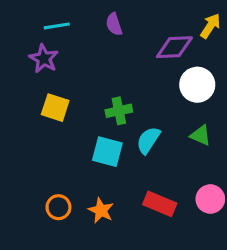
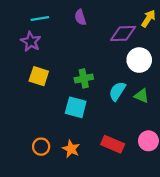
cyan semicircle: (148, 140) -> (117, 91), moved

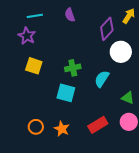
purple diamond: (123, 33) -> (107, 29), turned -45
green triangle: (142, 96) -> (128, 98), moved
red rectangle: (113, 144) -> (98, 125), turned -54

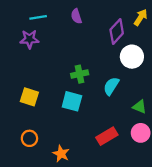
purple star: (27, 36) -> (29, 39), turned -30
yellow square: (34, 66) -> (29, 97), moved
orange circle: (36, 127) -> (29, 138), moved
orange star: (62, 129) -> (61, 154), moved

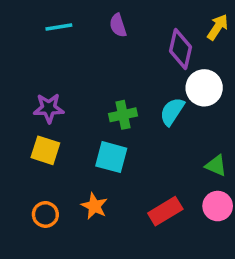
purple diamond: (117, 32) -> (180, 49), turned -30
purple star: (29, 39) -> (49, 108), moved
cyan semicircle: (111, 86) -> (172, 111), moved
orange star: (61, 154) -> (94, 206), moved

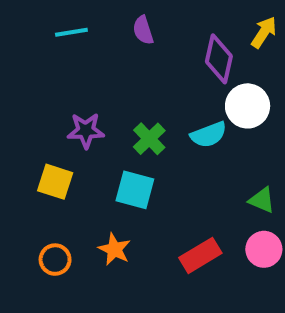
purple star: (49, 108) -> (86, 131), moved
cyan semicircle: (172, 111) -> (209, 135), turned -144
green cross: (123, 115) -> (149, 139), turned -32

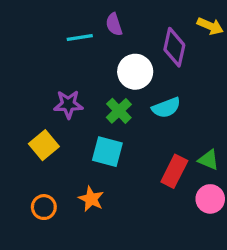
cyan line: (71, 32) -> (80, 37), moved
yellow arrow: (264, 32) -> (210, 26), turned 80
white circle: (248, 106) -> (135, 72), moved
yellow square: (55, 182) -> (44, 145), turned 32
red rectangle: (200, 255) -> (174, 171), moved, turned -32

